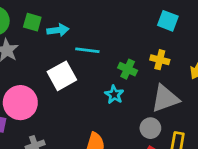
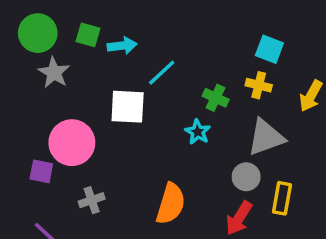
cyan square: (168, 21) -> (269, 49), moved
cyan line: (87, 50) -> (162, 73), turned -50
white square: (62, 76) -> (128, 107), turned 32

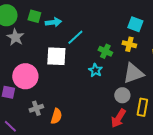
orange semicircle: (171, 204) -> (56, 116), moved, size x0.7

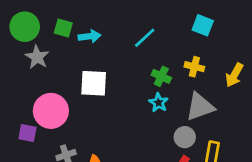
cyan square: (135, 24) -> (203, 25), moved
cyan line: (75, 37) -> (145, 38), moved
cyan star: (95, 70) -> (159, 103), moved

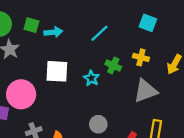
cyan star: (159, 103) -> (91, 78), moved
gray circle: (185, 137) -> (98, 124), moved

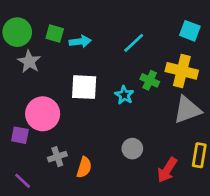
yellow cross: (141, 57) -> (182, 71), size x1.6

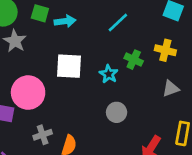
yellow cross: (182, 71) -> (165, 50), size x0.7
gray triangle: (187, 110) -> (171, 89), size x0.6
gray circle: (132, 149) -> (117, 112), moved

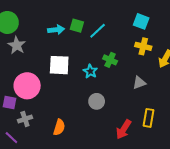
green square: (40, 13) -> (77, 26), moved
yellow cross: (165, 50) -> (143, 46), moved
gray cross: (43, 135) -> (25, 119), moved

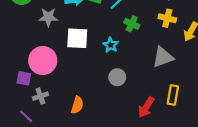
gray star: (17, 45) -> (48, 17), moved, turned -30
green cross: (110, 60) -> (132, 24), moved
gray triangle: (139, 83) -> (163, 57), size x1.5

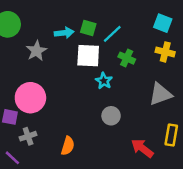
gray star: (48, 17) -> (36, 51), turned -30
white square: (77, 38) -> (88, 56), moved
red arrow: (146, 107) -> (142, 148), turned 95

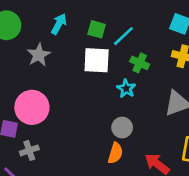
cyan arrow: (64, 33) -> (59, 24), moved, turned -54
cyan star: (104, 81) -> (126, 89), moved
orange semicircle: (68, 146) -> (115, 153), moved

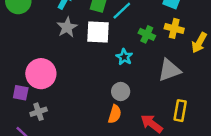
gray star: (39, 55) -> (67, 27), moved
green cross: (140, 63) -> (147, 34), moved

